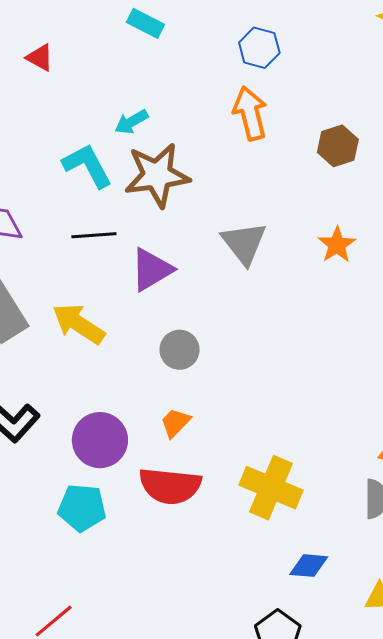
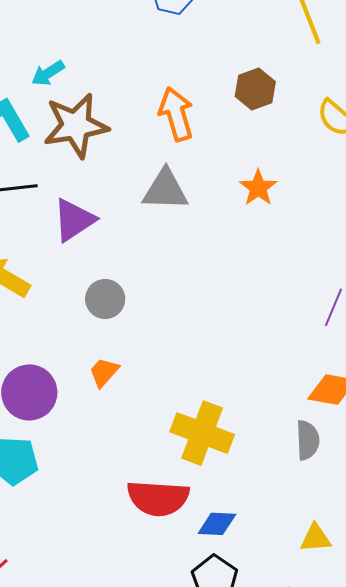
orange arrow: (250, 113) -> (176, 114), moved
gray triangle: (244, 243) -> (165, 190), turned -48
red semicircle: (170, 486) -> (158, 498), moved
blue diamond: (309, 566) -> (217, 524), moved

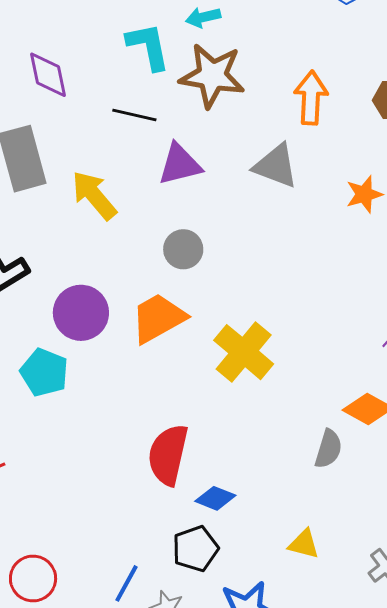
orange trapezoid: (104, 372) -> (158, 318), size x1.8
yellow cross: (202, 433) -> (244, 352), moved
red semicircle: (158, 498) -> (168, 455), turned 80

